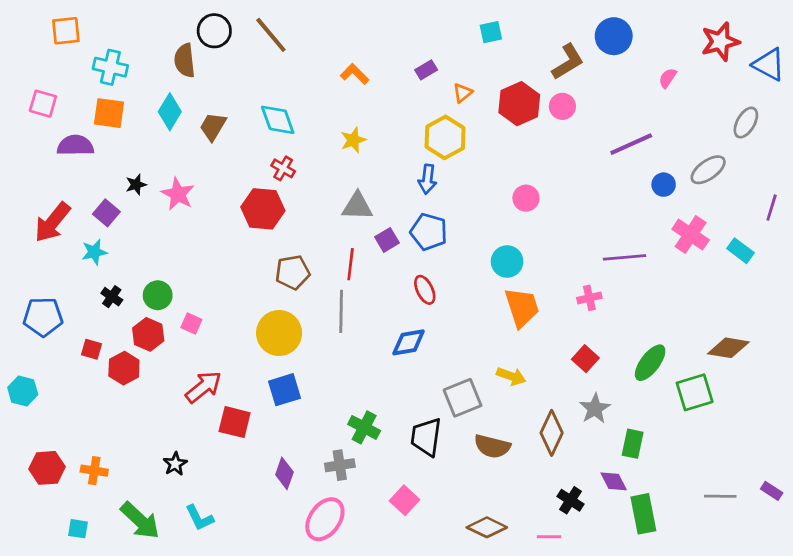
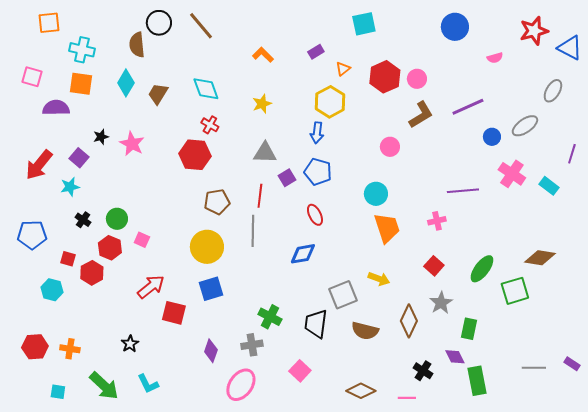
cyan square: (491, 32) -> (364, 24), size x1.4
brown L-shape: (568, 62) -> (421, 115), moved
pink semicircle: (668, 78) -> (495, 58), turned -140
cyan hexagon: (23, 391) -> (52, 290), moved

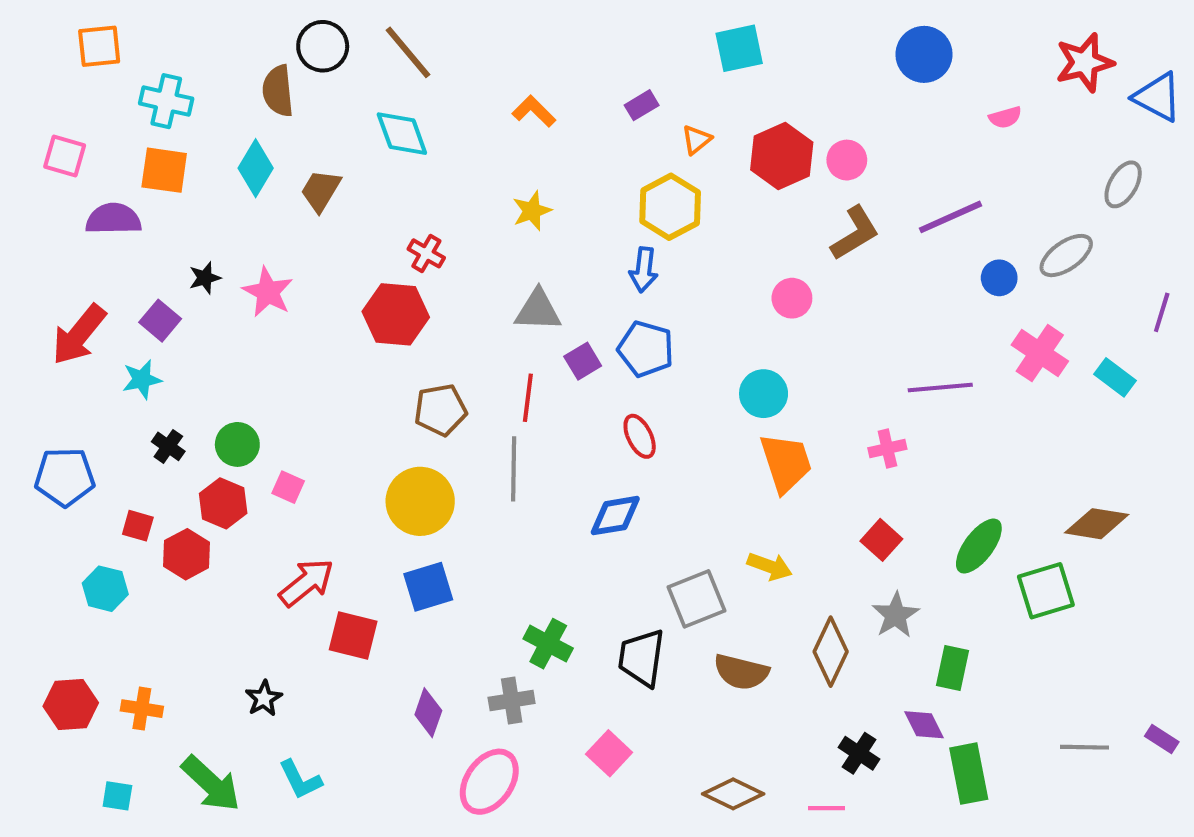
cyan diamond: (206, 89) -> (402, 134), moved

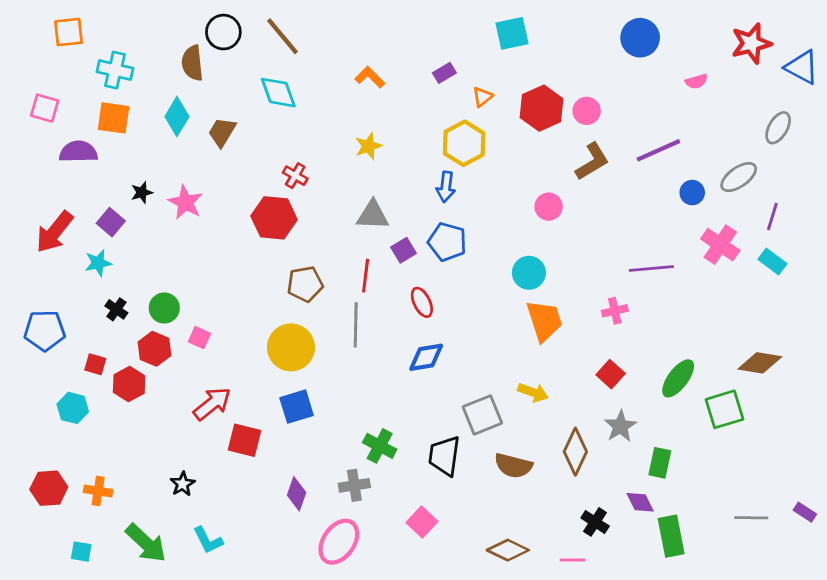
purple line: (1162, 312) -> (772, 216), moved
red ellipse: (640, 436) -> (422, 302), moved

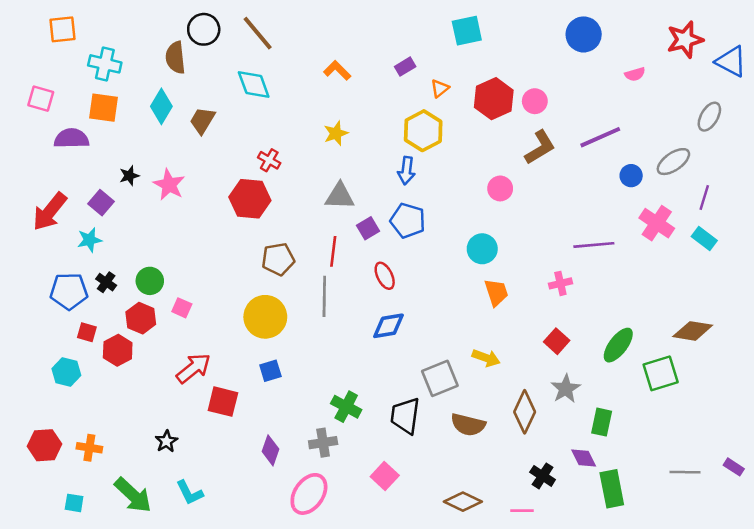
orange trapezoid: (544, 321) -> (496, 292), size x0.7
blue pentagon: (45, 331) -> (69, 291), moved
blue square: (297, 407) -> (270, 371), size x0.7

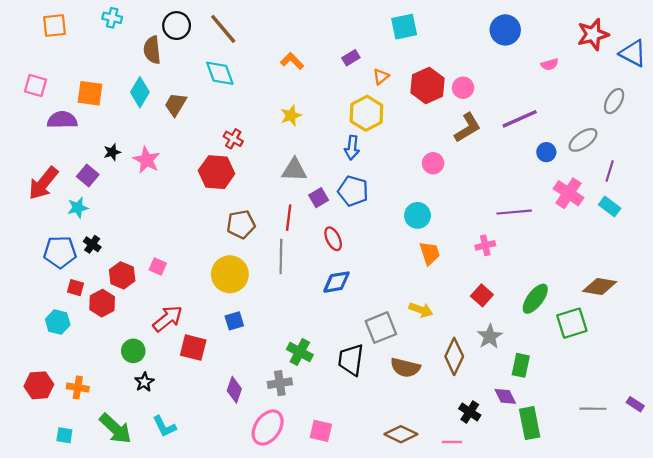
cyan cross: (105, 64) -> (112, 18), moved, size x0.7
green circle: (150, 281) -> (133, 351), moved
pink square: (385, 476) -> (321, 431), moved, turned -30

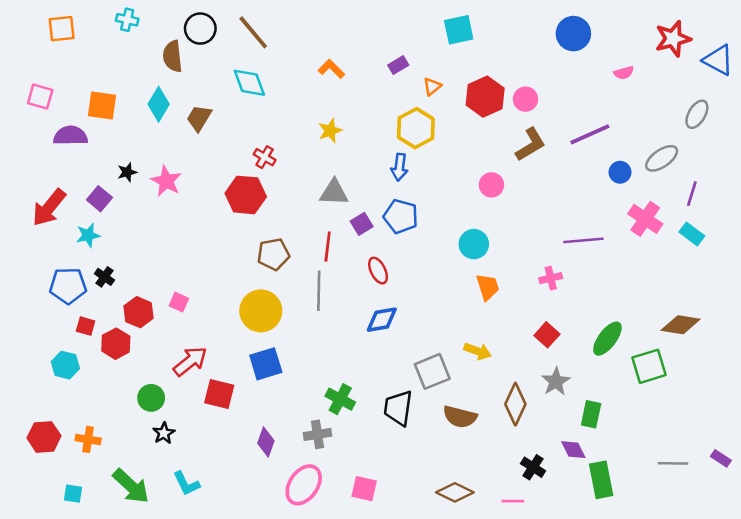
blue square: (234, 321) -> (266, 364), size x1.5

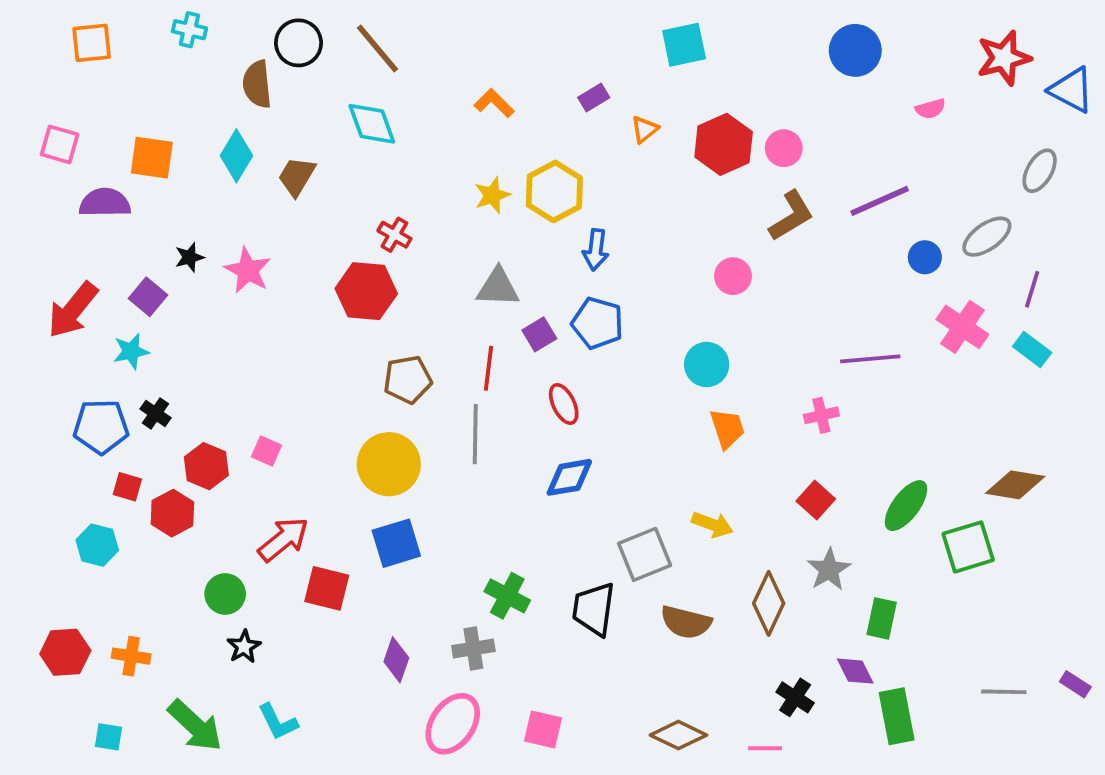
yellow hexagon: (416, 128) -> (554, 191), moved

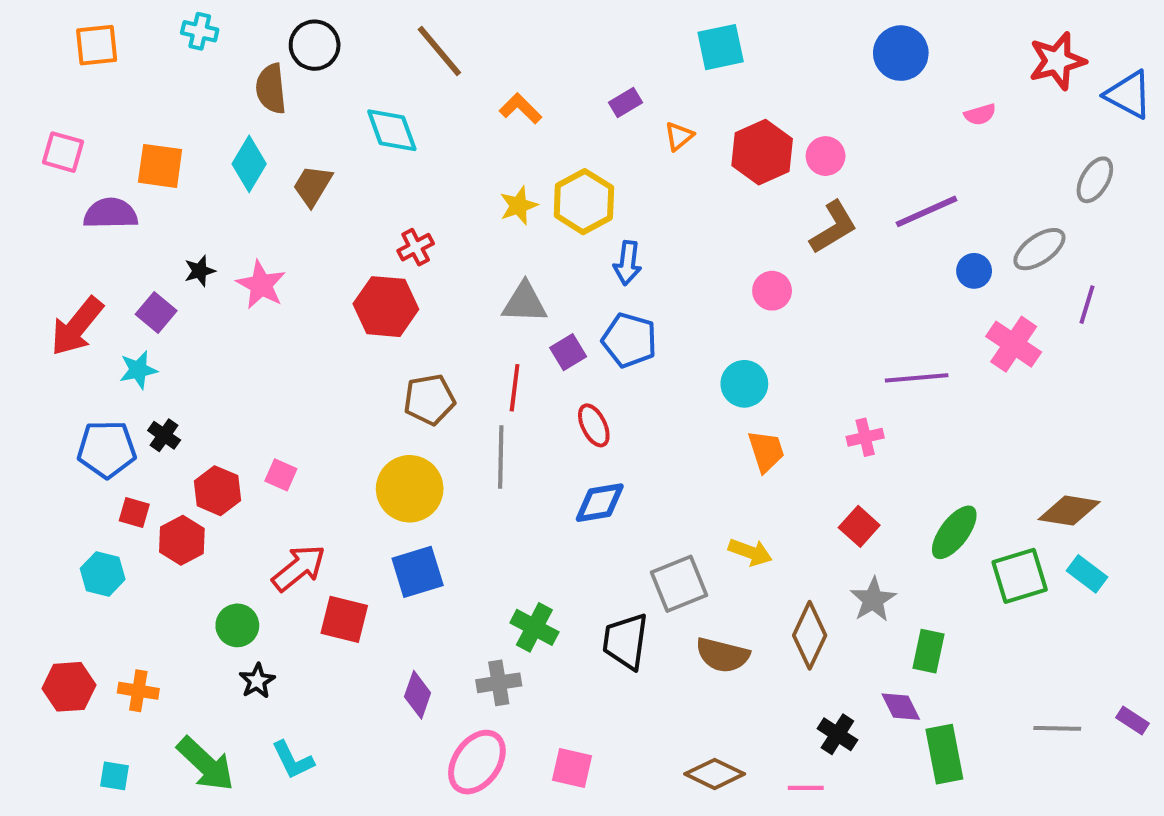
brown line: (378, 49) -> (439, 51), moved
red cross: (394, 235) -> (416, 247), turned 32
cyan rectangle: (1032, 349) -> (1087, 574), moved

